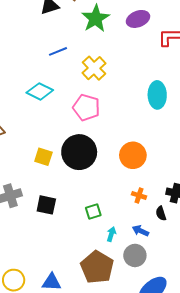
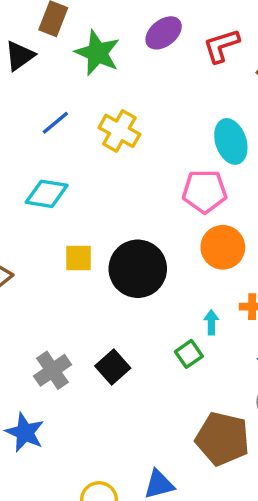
pink pentagon: (86, 107) -> (205, 191), moved
yellow square: (43, 157) -> (79, 258), moved
black square: (46, 205) -> (113, 367), turned -36
cyan arrow: (111, 234) -> (211, 322), moved

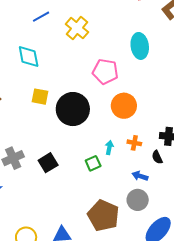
pink pentagon: (205, 191) -> (105, 71), moved
cyan diamond: (47, 194) -> (29, 56), turned 60

